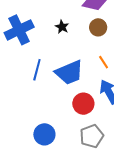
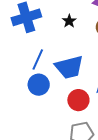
blue circle: (44, 134) -> (39, 85), moved

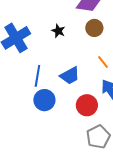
blue trapezoid: (69, 67) -> (70, 76), size x0.7

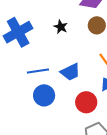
blue line: (37, 76) -> (38, 71), turned 70

